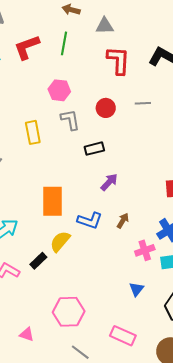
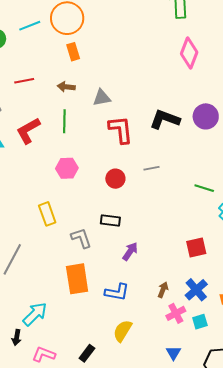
gray L-shape: (70, 120) -> (81, 238), moved
black rectangle: (94, 149) -> (110, 220), turned 30
brown arrow: (123, 221) -> (163, 290), moved
yellow semicircle: (60, 241) -> (123, 331), moved
black rectangle: (38, 261) -> (87, 353), moved

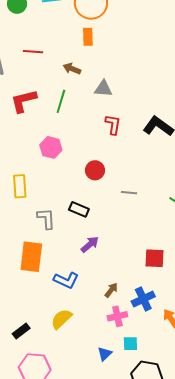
red L-shape: (121, 130) -> (113, 124), size x0.7
gray line: (151, 168) -> (129, 193), moved
cyan square: (200, 322) -> (130, 344), moved

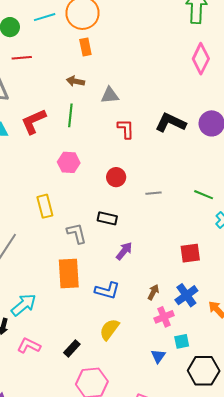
red line: (33, 52) -> (22, 58), moved

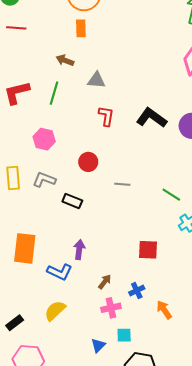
gray L-shape: (77, 233) -> (44, 180), moved, turned -65
purple arrow: (124, 251) -> (79, 250), moved, turned -42
blue cross: (186, 295) -> (137, 290), size x0.7

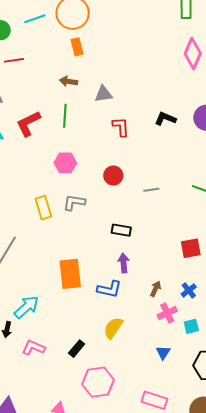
black L-shape: (151, 118) -> (165, 119), size x0.7
black rectangle: (72, 201) -> (121, 230), moved
cyan square: (124, 335) -> (191, 326), moved

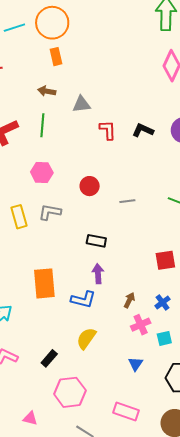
red L-shape: (121, 127) -> (108, 130), moved

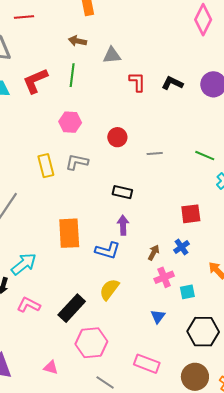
blue cross: (163, 302) -> (181, 247), moved
black rectangle: (49, 358) -> (72, 308), size x1.6

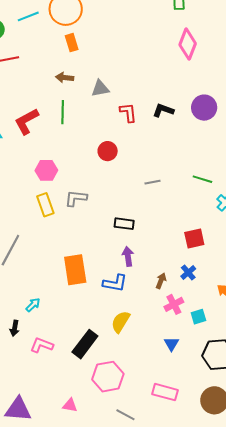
pink hexagon: (70, 122) -> (46, 170), moved
red circle: (117, 137) -> (108, 151), moved
cyan arrow: (24, 264) -> (33, 305), size x0.6

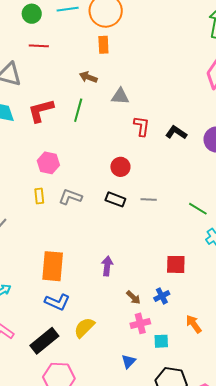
red circle: (108, 151) -> (120, 167), moved
yellow rectangle: (45, 205) -> (39, 196), size x0.7
black rectangle: (124, 224) -> (115, 199), moved
brown arrow: (161, 281) -> (133, 297), turned 98
blue L-shape: (115, 283) -> (57, 302), moved

